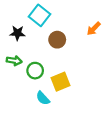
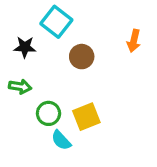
orange arrow: (94, 29) -> (134, 41), turned -32
green circle: (35, 71) -> (48, 113), moved

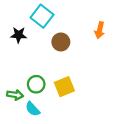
green arrow: (20, 87) -> (15, 95), moved
cyan semicircle: (61, 140) -> (33, 109), moved

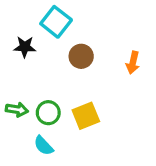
orange arrow: (100, 30) -> (133, 63), moved
green arrow: (15, 95) -> (17, 110), moved

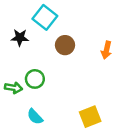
green circle: (48, 113) -> (35, 79), moved
yellow square: (86, 116) -> (90, 117), moved

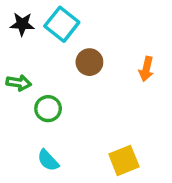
black star: (20, 38) -> (22, 24), moved
green arrow: (14, 88) -> (19, 83), moved

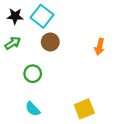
brown circle: (89, 62) -> (50, 42), moved
green arrow: (19, 83) -> (13, 43), moved, turned -42

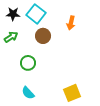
orange arrow: (100, 47) -> (71, 23), moved

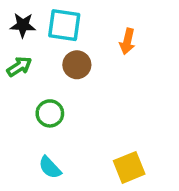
cyan square: (36, 14) -> (64, 25), turned -30

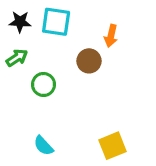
brown circle: (77, 65) -> (89, 61), moved
green circle: (50, 113) -> (43, 84), moved

